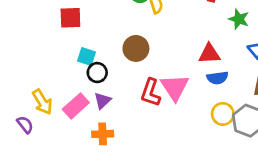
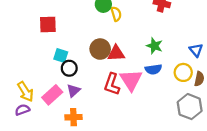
green star: (239, 19) -> (154, 46), moved
red triangle: (209, 54) -> (116, 53), moved
blue semicircle: (217, 78) -> (153, 69), moved
yellow circle: (223, 114) -> (183, 72), moved
purple semicircle: (25, 125) -> (22, 110), moved, turned -72

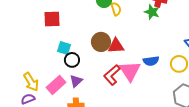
green star: (154, 46) -> (152, 12), moved
red L-shape: (112, 84) -> (112, 75), turned 30

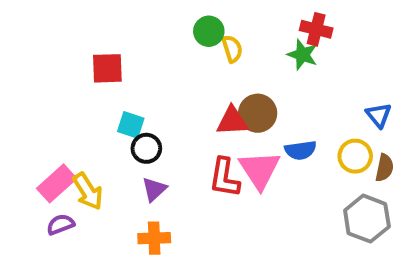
brown circle: (101, 42) -> (258, 113), moved
red L-shape: (112, 75) -> (224, 178), turned -40
yellow arrow: (31, 82) -> (88, 191), moved
pink rectangle: (56, 85) -> (57, 183), moved

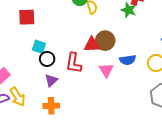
pink triangle: (260, 170) -> (106, 70), size x0.7
red L-shape: (224, 178) -> (74, 63), moved
yellow arrow: (88, 191) -> (18, 97), moved

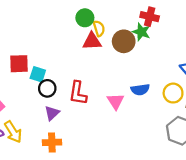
red square: (27, 17) -> (19, 64), moved
brown circle: (105, 41) -> (124, 41), moved
red triangle: (92, 45) -> (92, 41), moved

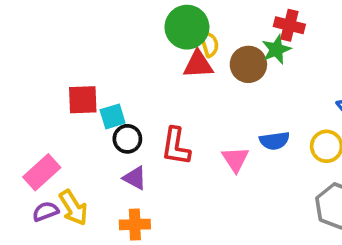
green circle: (85, 18) -> (187, 27), size x1.5
green star: (141, 32) -> (276, 49), turned 30
cyan square: (38, 74) -> (113, 116), turned -35
purple triangle: (52, 113) -> (135, 178), turned -49

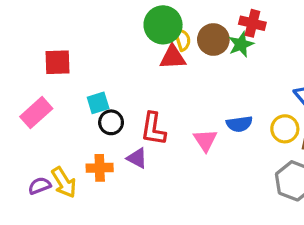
brown circle: (248, 64) -> (213, 40), moved
red square: (83, 100) -> (57, 62), moved
pink rectangle: (42, 172) -> (36, 113), moved
purple triangle: (135, 178) -> (137, 158), moved
orange cross: (135, 224) -> (100, 168), moved

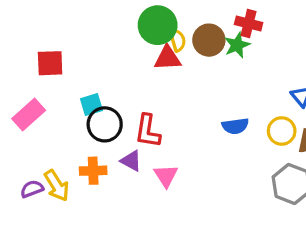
black circle: (111, 122) -> (105, 124), size x1.4
pink triangle: (205, 140) -> (166, 176), moved

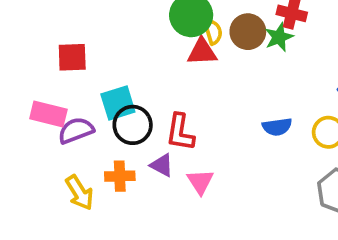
cyan square: (91, 105) -> (118, 103), size x1.4
pink rectangle: (29, 114) -> (48, 114), turned 56
purple semicircle: (32, 189) -> (76, 130), moved, size x1.4

